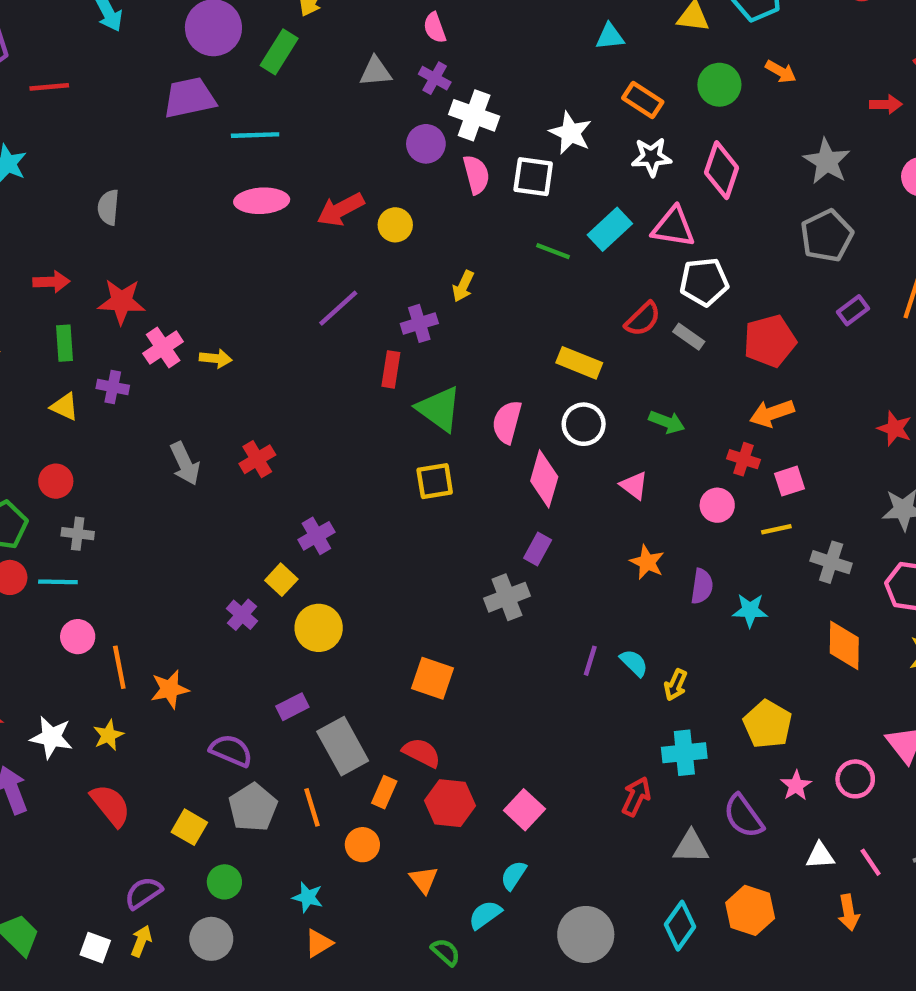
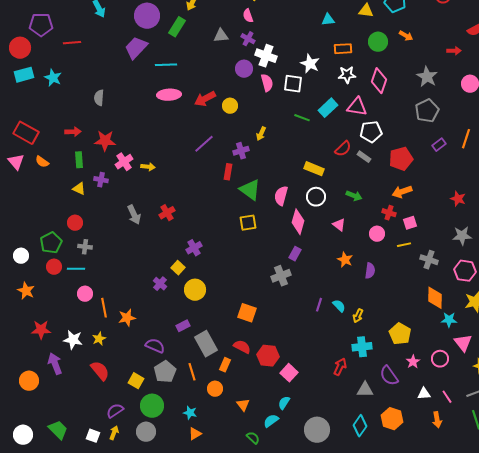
purple trapezoid: (189, 98) -> (136, 48), turned -35
orange rectangle: (643, 100) -> (343, 49), turned -36
cyan star: (750, 610) -> (449, 320), moved
red hexagon: (450, 803) -> (268, 356), moved
green circle: (224, 882) -> (152, 406), size x1.5

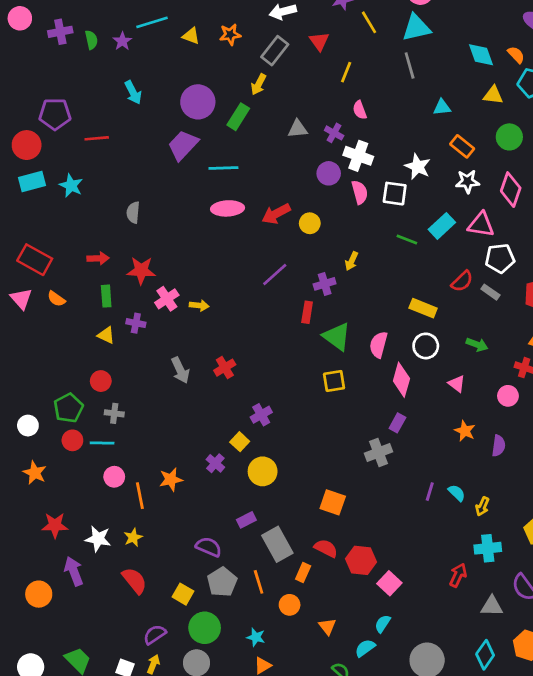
pink semicircle: (248, 16) -> (360, 110), moved
orange rectangle: (343, 49) -> (462, 146), turned 42
orange star: (127, 318) -> (171, 479), moved

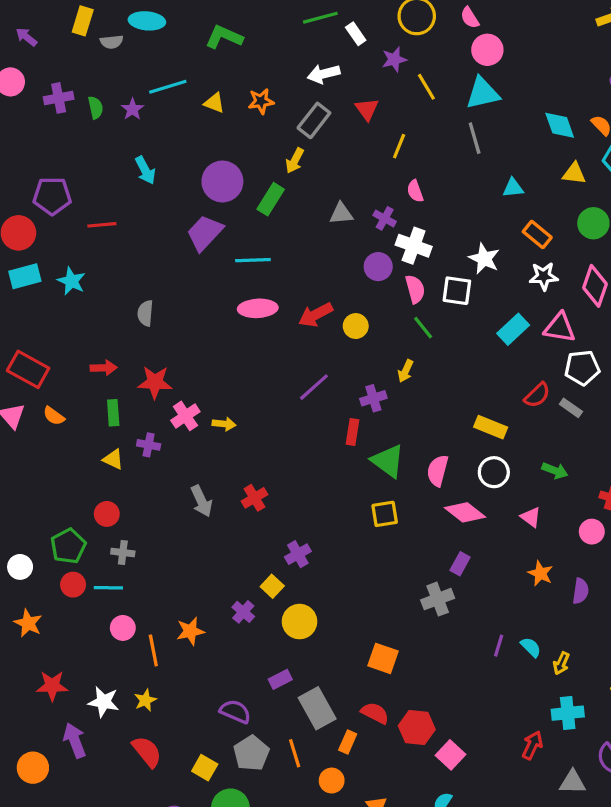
green line: (407, 239) -> (423, 328), moved, turned 30
pink diamond: (401, 380) -> (465, 512), turned -68

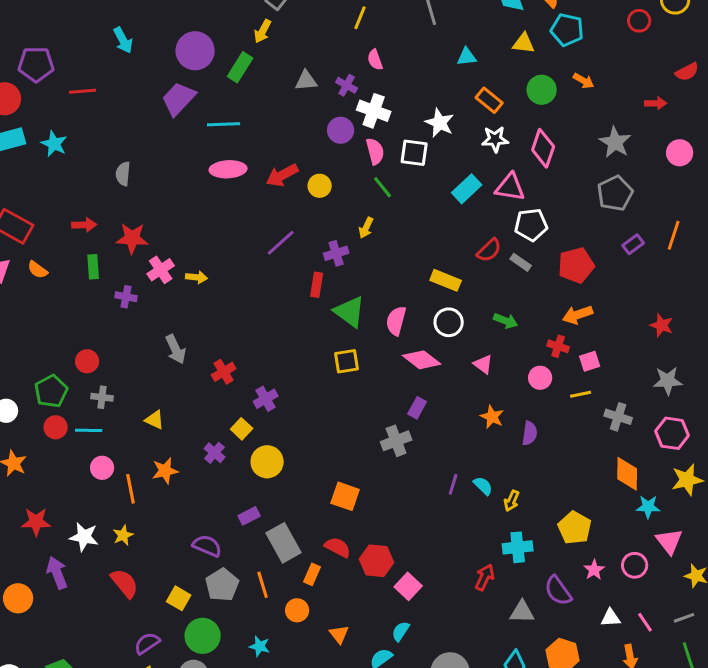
yellow triangle: (113, 459) -> (155, 420), moved
red cross: (255, 498) -> (224, 372), moved

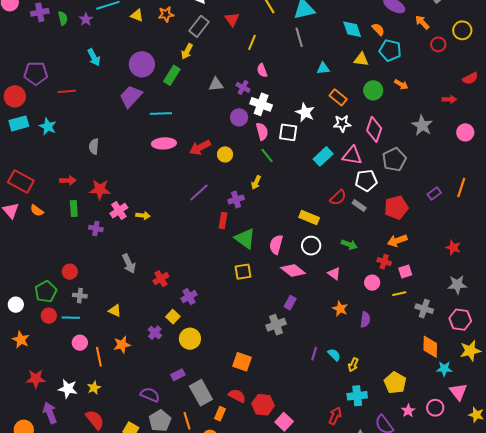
gray pentagon: (615, 193) -> (394, 159), moved

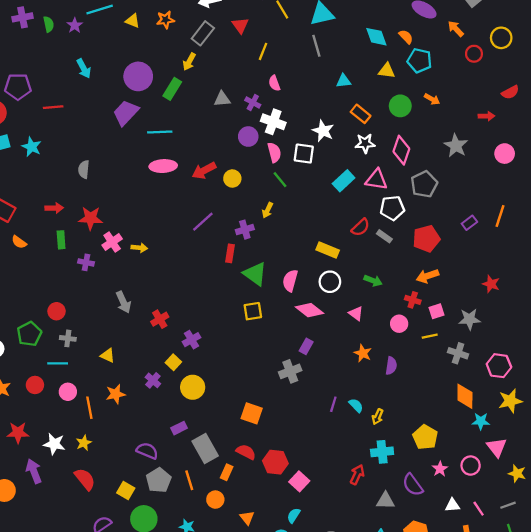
gray star: (457, 285) -> (469, 319), moved
red circle: (49, 316) -> (35, 385), moved

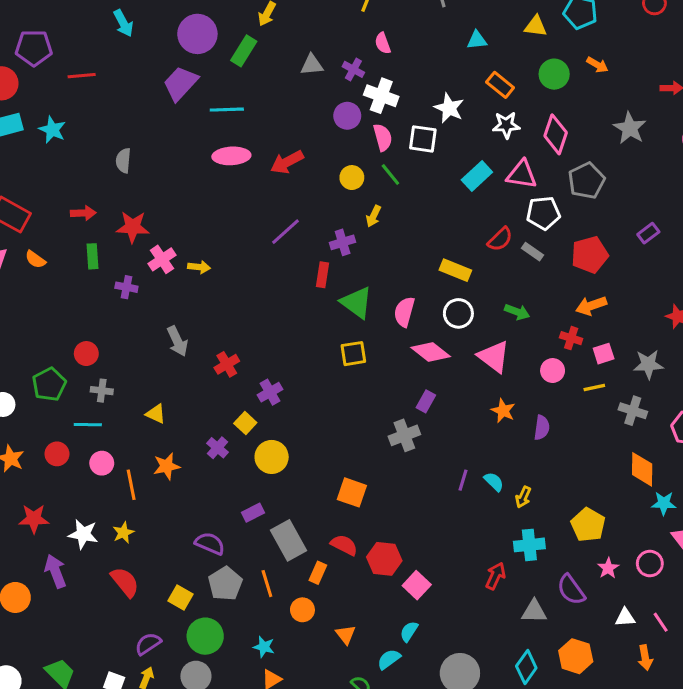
yellow circle: (232, 179) -> (352, 178), moved
pink triangle: (356, 313) -> (494, 357), size x1.6

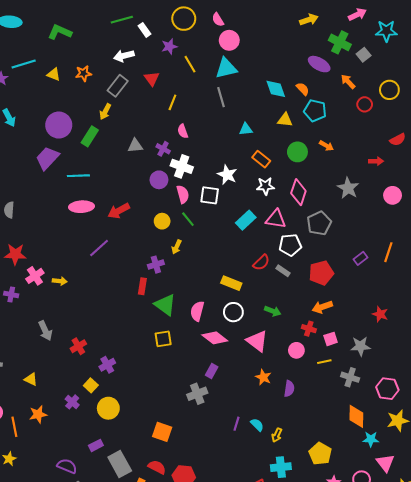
purple line: (285, 232) -> (99, 248), moved

